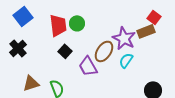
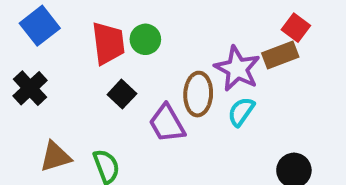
brown ellipse: (104, 51) -> (198, 94), turned -30

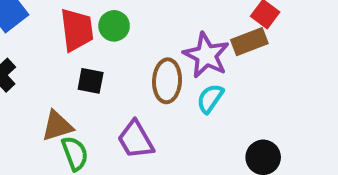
black square: (122, 94) -> (91, 81), turned -32
purple trapezoid: (167, 123) -> (136, 140), moved
brown triangle: (55, 157) -> (57, 126), moved

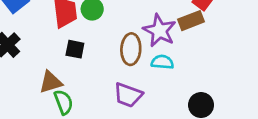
cyan semicircle: (210, 98) -> (162, 62), turned 60
purple trapezoid: (136, 140) -> (128, 95), moved, turned -40

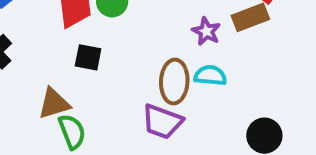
purple star: (159, 31) -> (206, 31), size x0.6
brown ellipse: (131, 49) -> (174, 81), moved

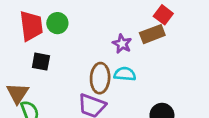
brown triangle: (54, 104) -> (18, 93), turned -40

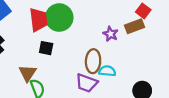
green circle: (57, 23) -> (59, 18), size x1.6
cyan semicircle: (125, 74) -> (107, 71), moved

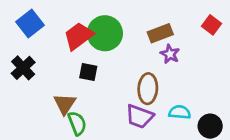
red trapezoid: (38, 20) -> (79, 36), turned -120
brown rectangle: (135, 26) -> (160, 33), moved
cyan semicircle: (107, 71) -> (180, 112), moved

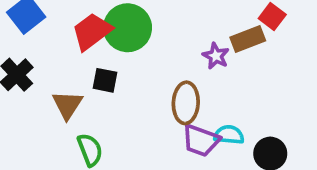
brown rectangle: (160, 33) -> (248, 39), moved
brown triangle: (65, 104) -> (67, 105), moved
purple trapezoid: (139, 116) -> (201, 140), moved

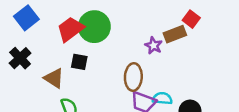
brown triangle: (67, 105) -> (54, 78), turned -30

